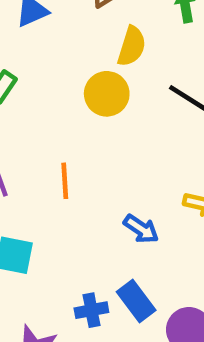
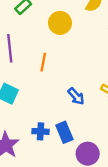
yellow circle: (107, 94) -> (60, 23), moved

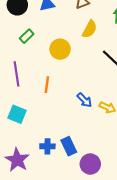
blue arrow: (76, 96) -> (84, 100), moved

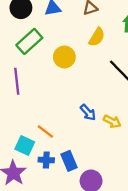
green rectangle: (27, 36) -> (29, 41), size x1.6
orange line: (47, 85) -> (45, 131), moved, turned -63
cyan square: (17, 114) -> (25, 146), moved

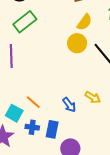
yellow circle: (64, 57) -> (77, 43), moved
blue arrow: (88, 112) -> (69, 105), moved
blue rectangle: (69, 161) -> (52, 129), turned 30

